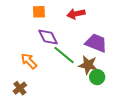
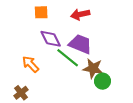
purple trapezoid: (96, 43) -> (80, 44), moved

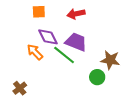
orange arrow: (31, 64) -> (35, 52), moved
brown star: (93, 68) -> (110, 60), moved

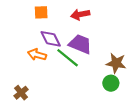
orange arrow: (35, 52) -> (37, 55), turned -30
green circle: (97, 77) -> (111, 83), moved

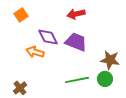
orange square: (41, 12) -> (21, 15), moved, turned -32
green line: (68, 58) -> (77, 80), moved, turned -50

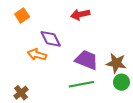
purple trapezoid: (76, 42) -> (87, 60), moved
green circle: (105, 79) -> (121, 82), moved

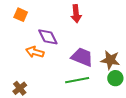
red arrow: (80, 14) -> (76, 14), turned -84
orange square: (22, 15) -> (21, 15), turned -32

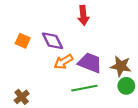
orange square: (21, 15) -> (23, 41), moved
orange arrow: (35, 52) -> (63, 62), moved, turned -48

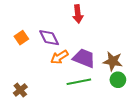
orange square: (23, 41) -> (21, 38), turned 32

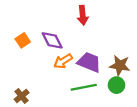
green circle: (118, 80) -> (117, 85), moved

